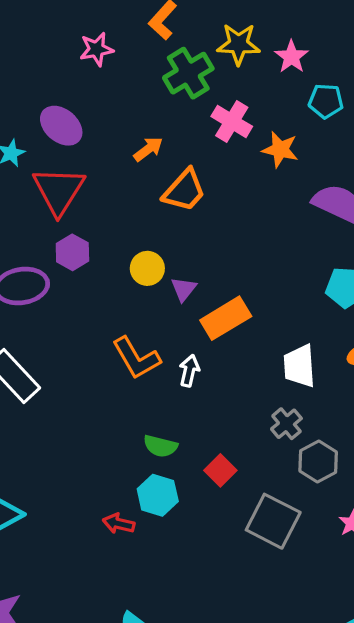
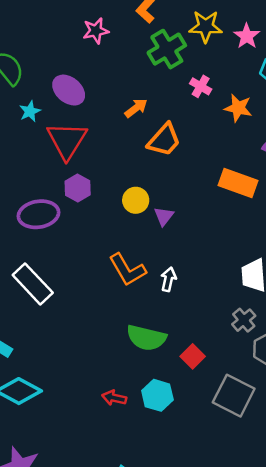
pink cross: (232, 121) -> (201, 86), size x0.7
orange rectangle: (226, 318) -> (238, 183), moved, turned 51
green semicircle: (160, 446) -> (146, 338), size x1.5
cyan hexagon: (158, 495) -> (157, 395), moved

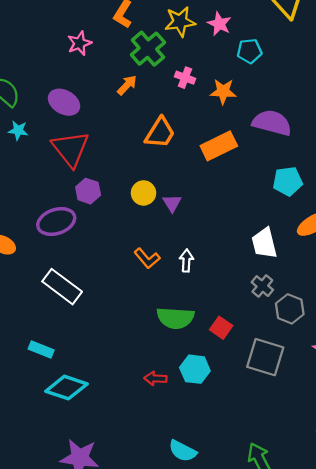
orange arrow: (136, 108) -> (127, 85), moved
cyan star: (30, 111) -> (18, 130), moved, turned -30
orange rectangle: (238, 183) -> (219, 146), moved, turned -36
orange L-shape: (127, 270) -> (147, 258), size x0.7

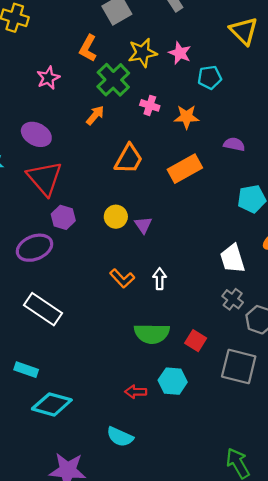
purple semicircle: (272, 123) -> (234, 144), size x0.6
cyan semicircle: (183, 451) -> (120, 437), moved

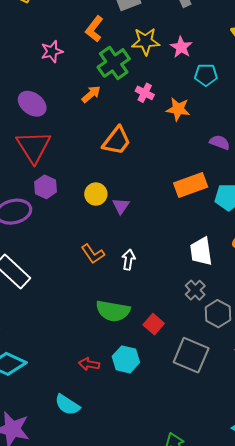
orange rectangle: (185, 169) -> (191, 185), moved

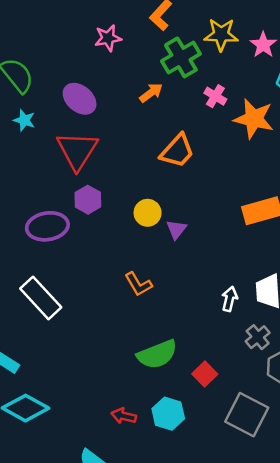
orange star: (178, 109) -> (254, 119), size x1.4
white arrow: (128, 260) -> (230, 299), moved
green semicircle: (113, 311) -> (157, 354), turned -36

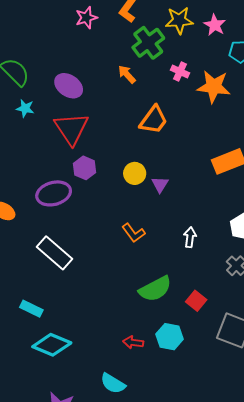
pink star: (108, 38) -> (86, 18), moved
orange arrow: (151, 93) -> (127, 74), turned -90
white arrow: (230, 299) -> (190, 237), moved

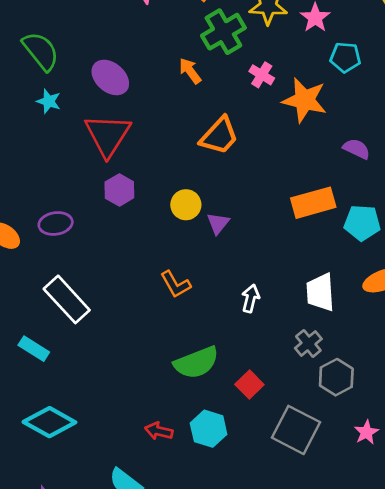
purple ellipse: (54, 193) -> (56, 223), moved, size x0.7
cyan rectangle: (31, 309) -> (34, 349), moved

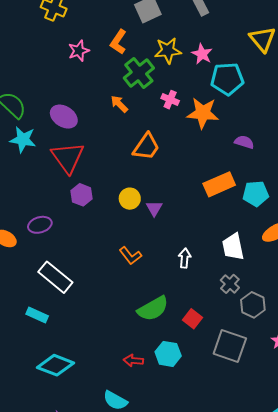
cyan pentagon: (345, 57) -> (227, 79), size x1.5
cyan star: (49, 101) -> (23, 140), size x1.5

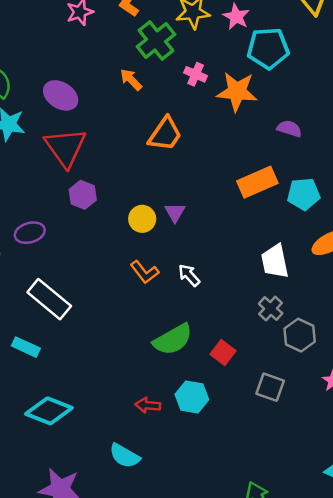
yellow circle: (130, 199) -> (142, 219), moved
white arrow: (185, 258) -> (189, 275), moved, turned -48
gray square: (230, 346) -> (270, 387), size x0.7

